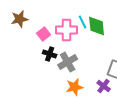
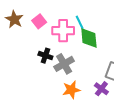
brown star: (20, 19) -> (14, 19), turned -30
green diamond: (97, 26) -> (89, 38), moved
pink square: (44, 34) -> (39, 21), moved

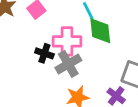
pink cross: (63, 31) -> (67, 41), moved

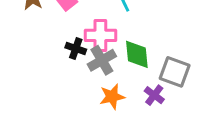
green diamond: (100, 31) -> (137, 54), moved

